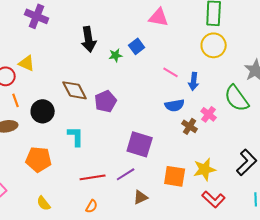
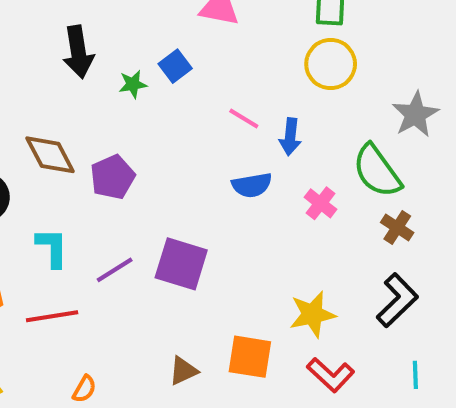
brown cross: (190, 126) -> (397, 228), moved
purple line: (126, 174) -> (115, 270), moved
orange square: (175, 176) -> (250, 357), moved
red line: (93, 177) -> (52, 316), moved

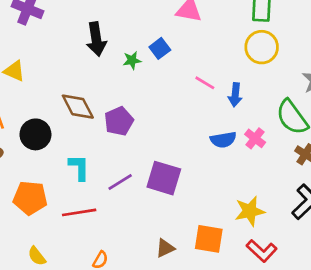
blue semicircle: (252, 185) -> (223, 140), moved

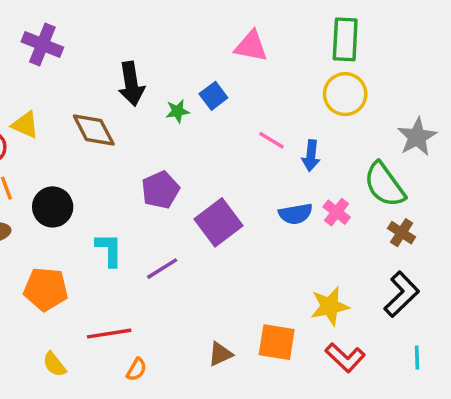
brown diamond: (78, 107) -> (94, 130), moved
purple square: (164, 178) -> (219, 222), moved, turned 36
red line: (79, 212) -> (109, 334), moved

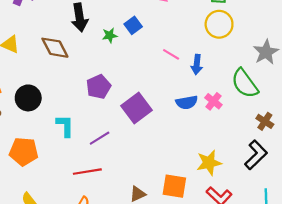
brown cross: (402, 233) -> (265, 121), moved
red line: (109, 334) -> (87, 172), moved

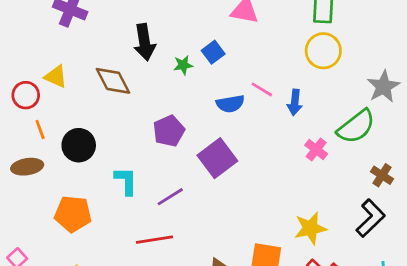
green semicircle: (245, 83) -> (356, 127), turned -92
blue semicircle: (187, 102) -> (230, 104), moved

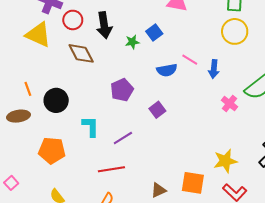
yellow triangle: (56, 77) -> (38, 35), moved, size x1.5
red circle: (26, 95) -> (73, 20), moved
purple square: (217, 158) -> (157, 110), size x0.6

